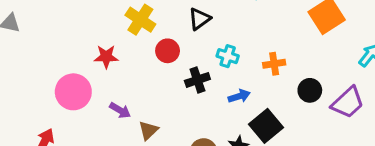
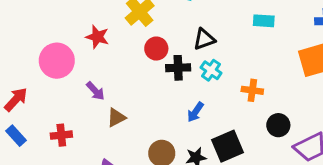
black triangle: (199, 19) -> (204, 39), moved
black cross: (197, 80) -> (178, 68), moved
blue arrow: (239, 96) -> (195, 112), moved, turned 126

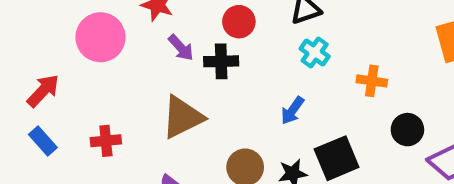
black cross: (178, 68) -> (221, 61), moved
purple arrow: (95, 91) -> (181, 48), moved
brown triangle: (116, 118) -> (182, 117), size x1.6

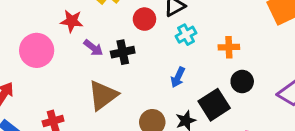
red circle: (239, 22) -> (144, 19), moved
cyan cross: (315, 52) -> (186, 35), turned 36
black circle: (407, 130) -> (242, 82), moved

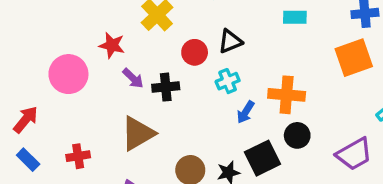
cyan cross: (186, 35) -> (228, 81), moved
orange cross: (229, 47) -> (287, 95), size x1.5
blue arrow: (178, 77) -> (246, 112), moved

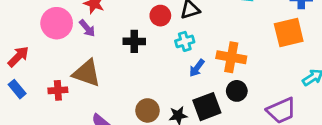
purple arrow: (133, 78) -> (87, 28), moved
brown triangle: (138, 133) -> (87, 73), moved, turned 44

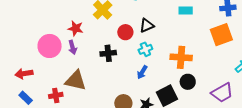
purple arrow: (87, 28) -> (72, 47), turned 32
red arrow: (18, 57) -> (24, 74), turned -138
blue arrow: (197, 68) -> (142, 72), moved

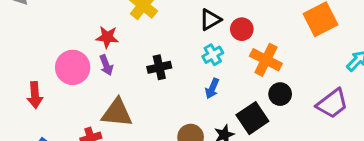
red circle: (125, 32) -> (242, 29), moved
orange cross: (181, 57) -> (266, 60), turned 30
red arrow: (24, 74) -> (35, 95), moved, turned -78

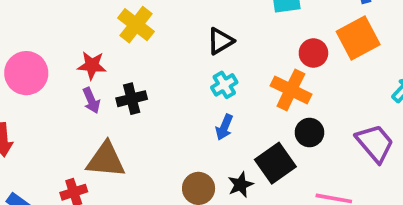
red circle: (242, 29) -> (313, 53), moved
pink circle: (73, 67) -> (26, 73), moved
black cross: (159, 67) -> (132, 99), moved
purple trapezoid: (332, 104) -> (375, 143), turned -92

